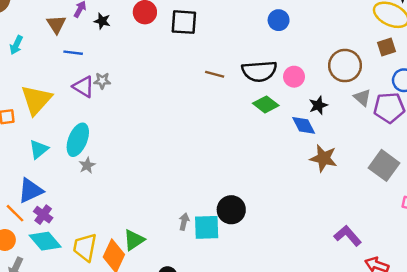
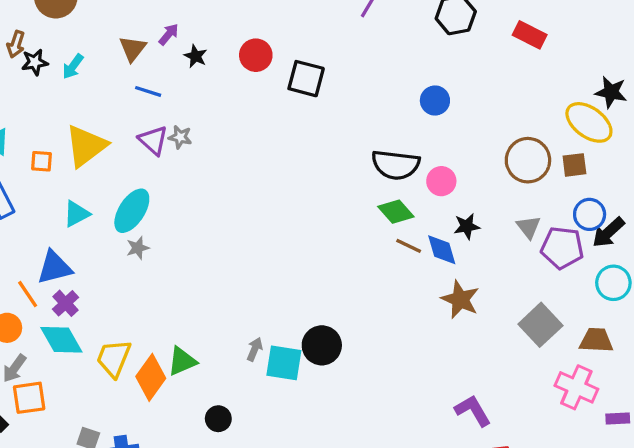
brown circle: (345, 66) -> (528, 160), moved
brown line: (215, 74) -> (409, 246), moved

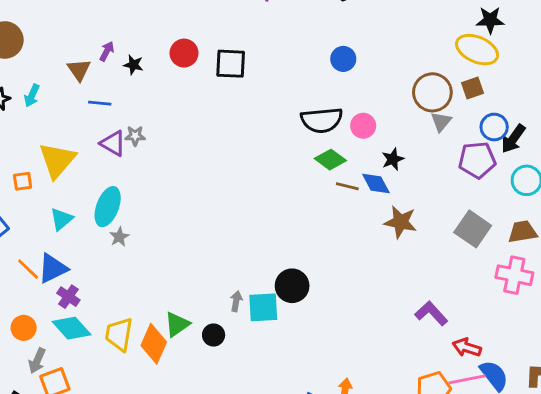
gray triangle: (529, 227) -> (441, 122), moved, turned 30
orange line: (28, 294) -> (28, 269), moved
black circle: (218, 419) -> (214, 335), moved

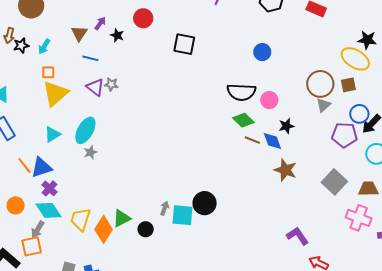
red circle: (184, 53) -> (143, 18), moved
orange square: (23, 181) -> (48, 72), moved
gray arrow: (37, 361) -> (38, 229), moved

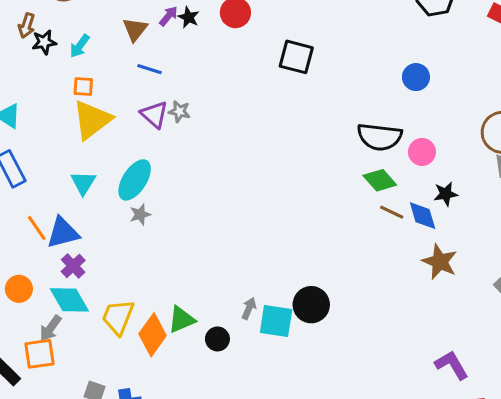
black star: (117, 35) -> (189, 17), moved
cyan triangle: (52, 134) -> (83, 183), turned -30

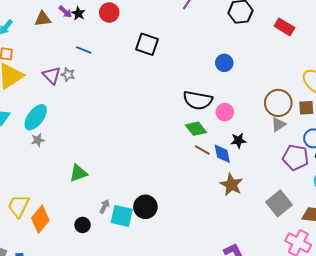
purple arrow: (168, 16) -> (65, 12), turned 88
brown triangle: (135, 29) -> (43, 19), turned 42
blue line: (150, 69) -> (84, 50), moved
green triangle: (181, 320) -> (78, 173), moved

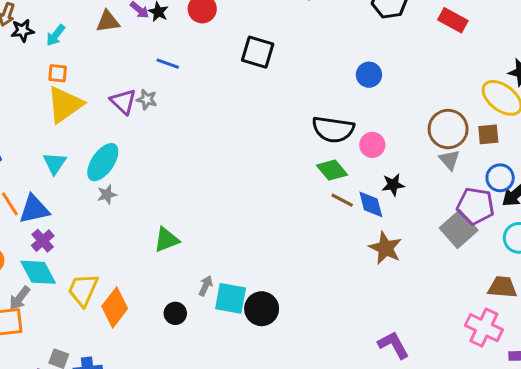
gray triangle: (278, 124) -> (449, 160), turned -35
gray square: (279, 203) -> (459, 229), moved
black circle: (145, 207) -> (262, 309), moved

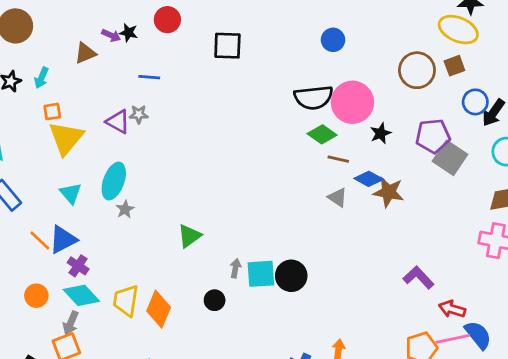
pink circle: (372, 145) -> (352, 102), size x1.8
gray triangle: (449, 160) -> (338, 197), moved
blue diamond: (371, 204) -> (369, 179), moved, turned -32
purple pentagon: (475, 206) -> (433, 136), moved

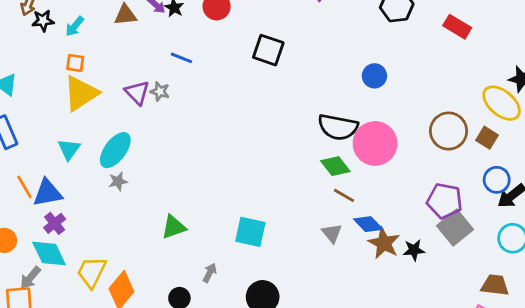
brown square: (454, 66) -> (487, 138), turned 35
black star: (381, 133) -> (414, 250), moved
cyan square: (261, 274) -> (250, 232), moved

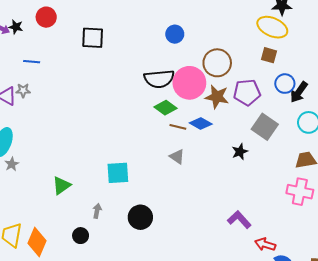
brown circle: (449, 131) -> (217, 63), moved
purple pentagon: (445, 201) -> (247, 92), moved
blue diamond: (368, 224) -> (201, 124), moved
brown star: (384, 243) -> (217, 97), moved

